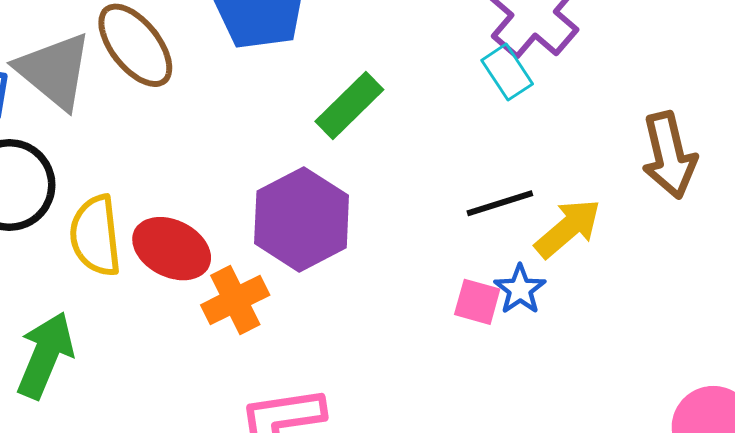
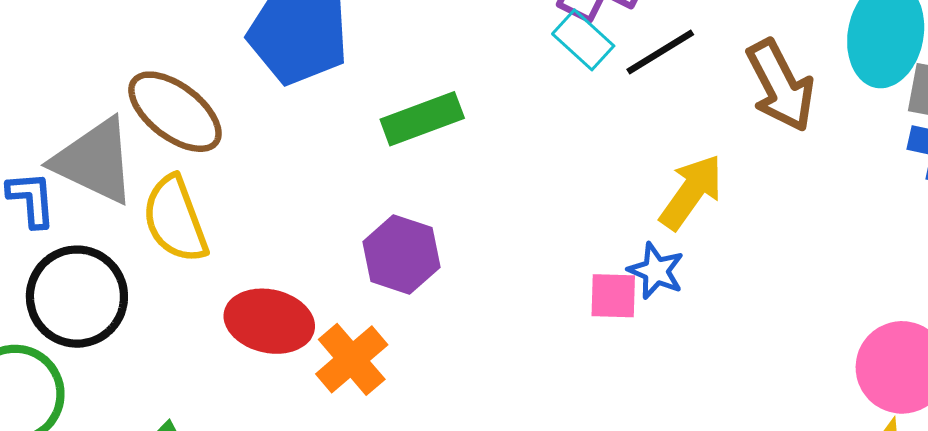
green rectangle: (349, 106) -> (422, 119), turned 38
black line: (500, 203) -> (660, 52), moved
purple hexagon: (302, 219) -> (401, 254), size x0.7
yellow semicircle: (96, 236) -> (175, 219), moved

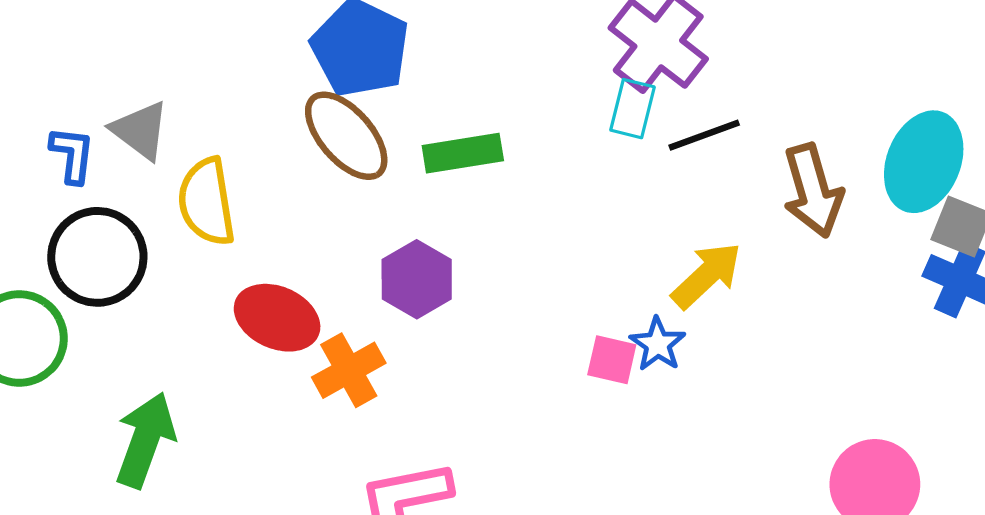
cyan rectangle: (583, 40) -> (632, 109), turned 50
brown ellipse: (175, 112) -> (346, 136), moved
gray triangle: (94, 161) -> (140, 130), size x0.7

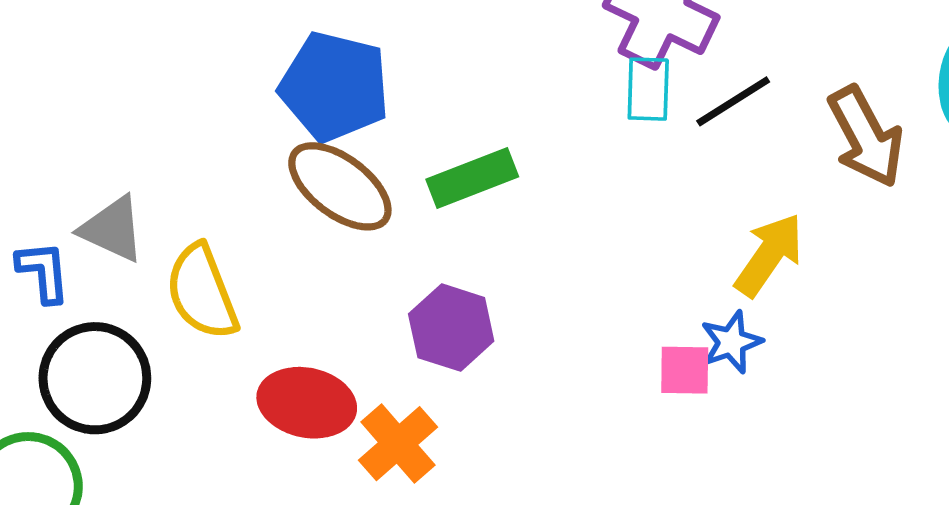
blue star: (658, 344) -> (731, 342), turned 30

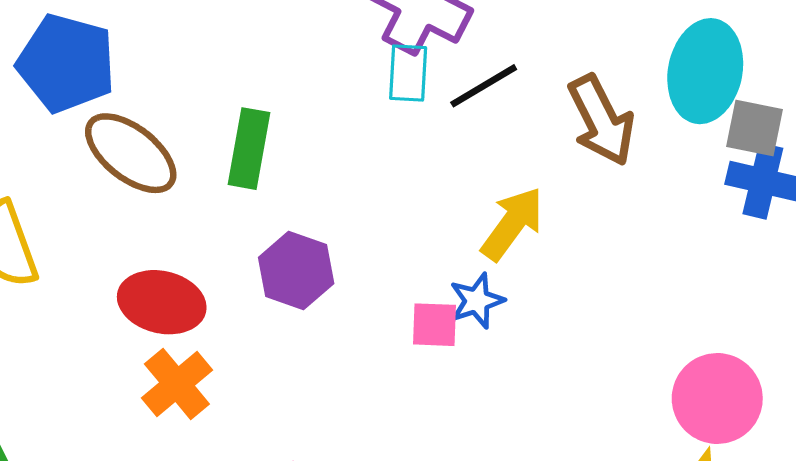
blue pentagon: (334, 87) -> (66, 63), moved
green rectangle: (472, 178) -> (249, 149), turned -60
purple hexagon: (451, 328) -> (296, 271), moved
red ellipse: (307, 403) -> (162, 302), moved

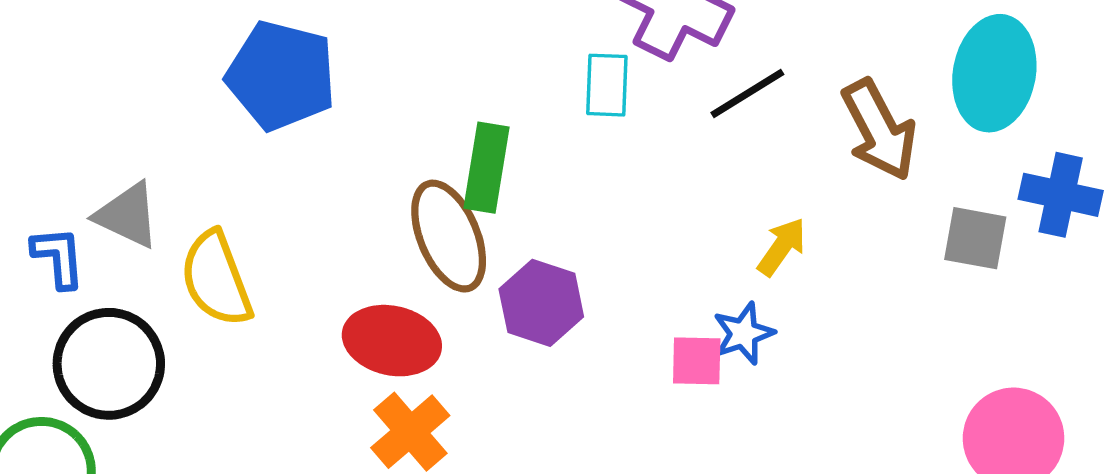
cyan rectangle: (408, 73) -> (607, 85), moved
gray square: (754, 128) -> (975, 238), moved
brown ellipse: (131, 153) -> (449, 236), moved, turned 30
yellow arrow: (512, 224) -> (782, 247), size x0.7

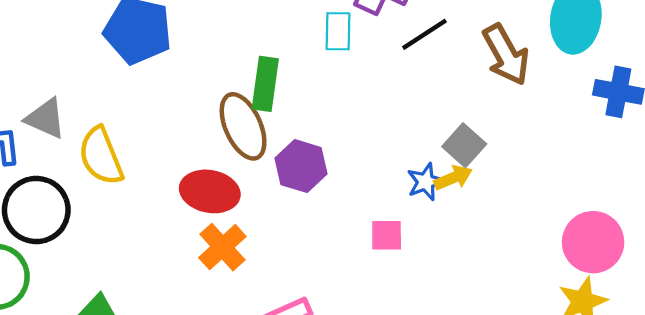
gray square: (975, 238) -> (464, 145), moved, turned 33
yellow arrow: (782, 247) -> (453, 178), moved, turned 33
pink square: (697, 361) -> (387, 235), moved

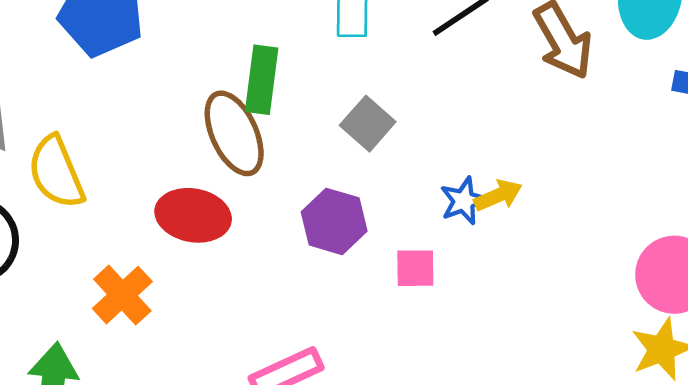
gray square: (464, 145) -> (368, 124), moved
purple hexagon: (301, 166) -> (334, 221), moved
orange cross: (222, 247) -> (122, 295), moved

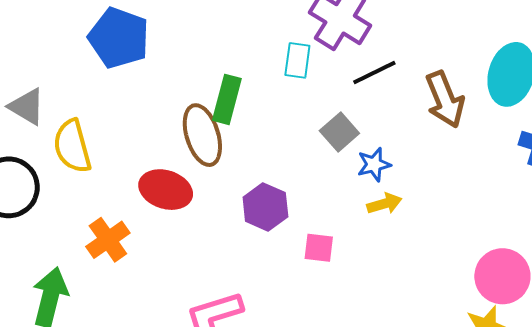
gray square: (368, 124) -> (339, 132), moved
blue star: (464, 201) -> (374, 164), moved

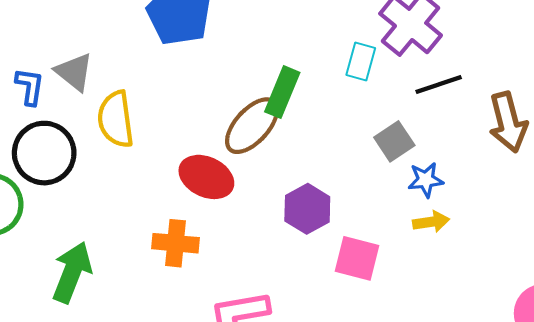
brown ellipse: (202, 135) -> (252, 126), turned 52
orange cross: (108, 240) -> (176, 243), moved, turned 33
pink square: (319, 248) -> (357, 258), size x1.4

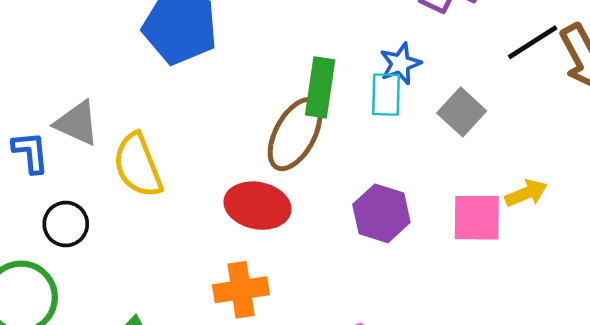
cyan rectangle: (361, 61) -> (386, 95), moved
black line: (439, 85) -> (533, 42), moved
black circle: (44, 153) -> (66, 224), size x0.6
blue star: (426, 180) -> (400, 64), moved
pink square: (357, 258) -> (477, 218), moved

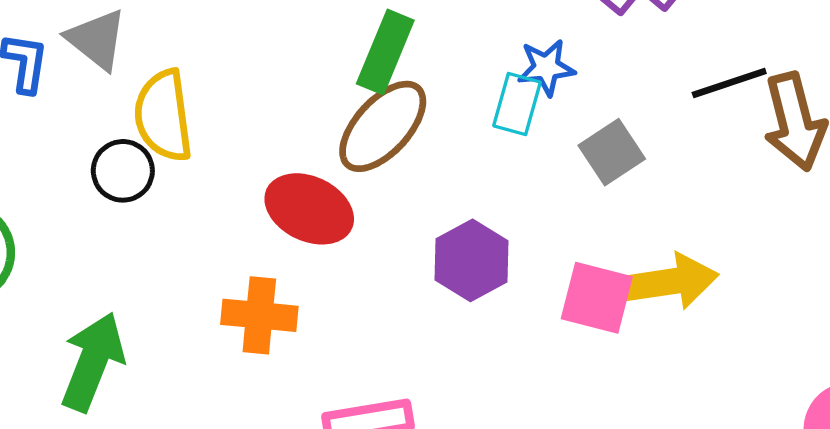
green rectangle: (320, 87) -> (385, 52), moved
yellow arrow: (526, 193) -> (671, 282), size x1.6
black circle: (66, 224) -> (123, 171), moved

